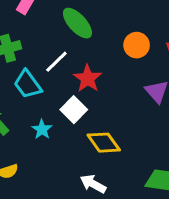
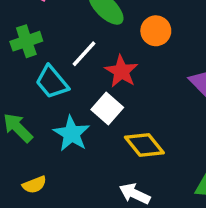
orange circle: (137, 45) -> (156, 31), moved
cyan star: (42, 129) -> (71, 134), size x1.5

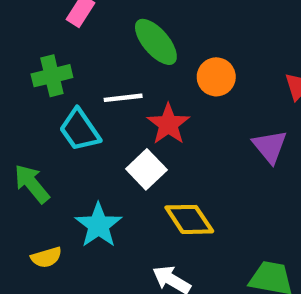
white line: (84, 54) -> (123, 98), turned 36
cyan star: (71, 134) -> (98, 225), moved

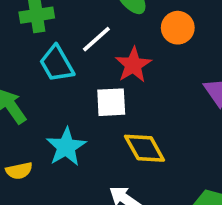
white line: (123, 98) -> (96, 39), turned -40
white square: (146, 169) -> (111, 102), turned 36

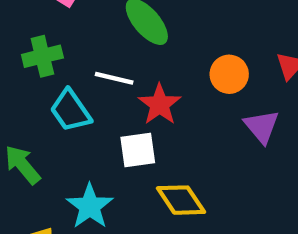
orange circle: (178, 28) -> (229, 74), moved
white line: (96, 39) -> (114, 78), turned 60

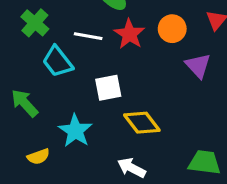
green cross: (42, 56) -> (35, 23), turned -32
red star: (160, 104) -> (129, 34), moved

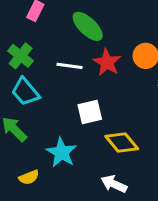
cyan trapezoid: (58, 62) -> (25, 92), moved

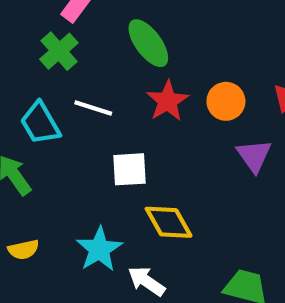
green cross: (21, 56) -> (59, 51), moved
white line: (69, 66) -> (93, 108), moved
cyan star: (62, 152) -> (99, 249), moved

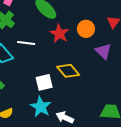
white square: (130, 169) -> (44, 82), moved
yellow diamond: (169, 222) -> (68, 71), moved

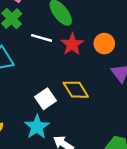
white line: (26, 43) -> (42, 38), moved
white square: (44, 82) -> (46, 99), turned -30

